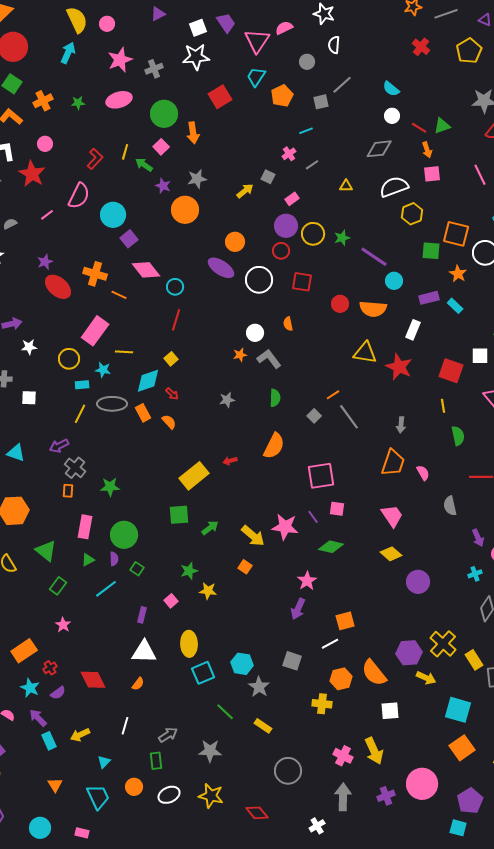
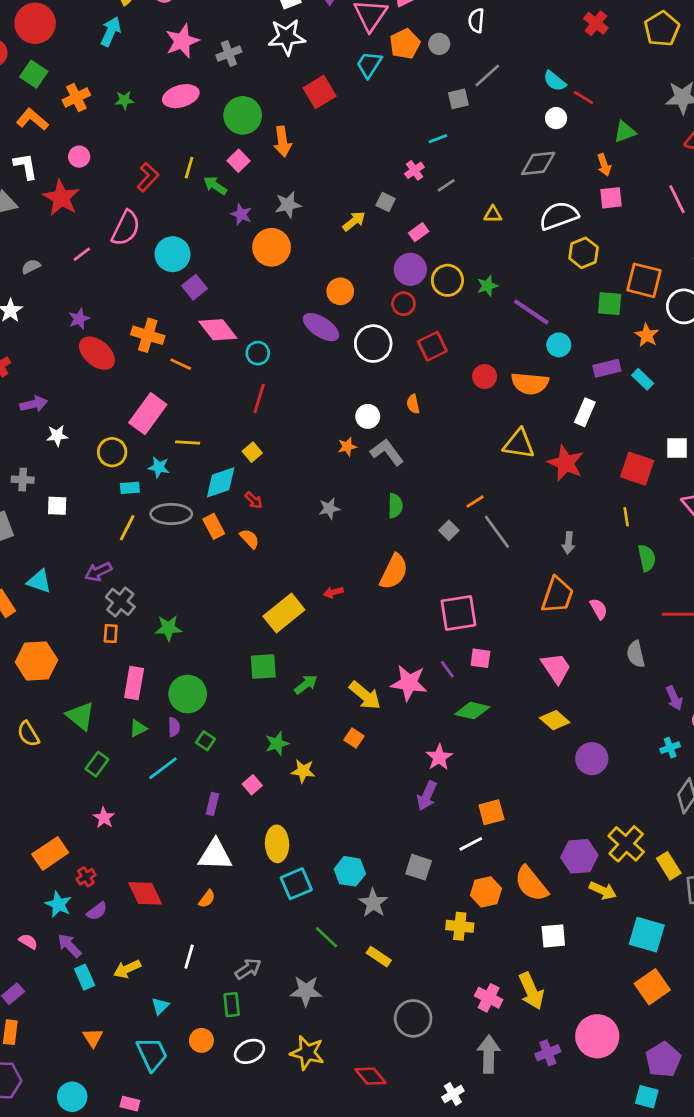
orange pentagon: (282, 96) -> (405, 44), moved
red line: (419, 128) -> (584, 97), moved
red square: (302, 282) -> (432, 346), turned -35

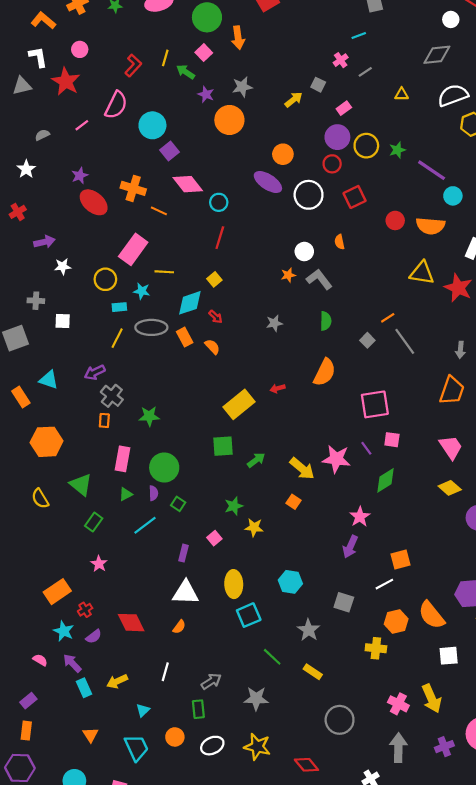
green diamond: (472, 711) -> (386, 480), turned -45
cyan hexagon: (350, 871) -> (290, 582), moved

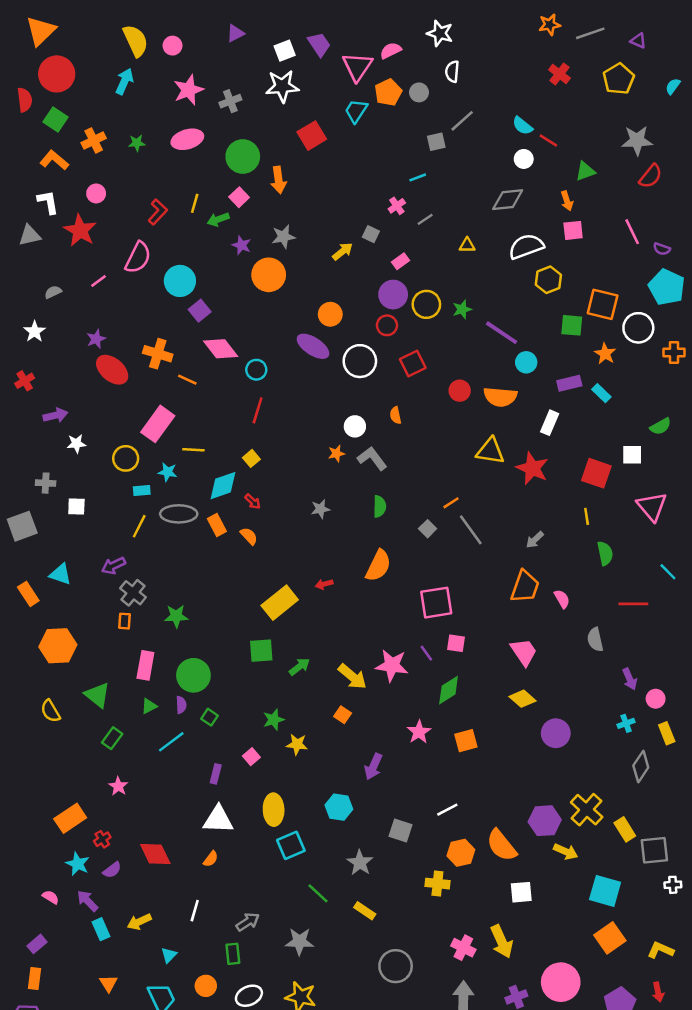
green arrow: (186, 72) -> (218, 219), turned -54
gray arrow: (460, 350) -> (535, 540), turned 42
purple arrow: (350, 547) -> (373, 766), moved
orange square: (401, 559) -> (466, 741), moved

